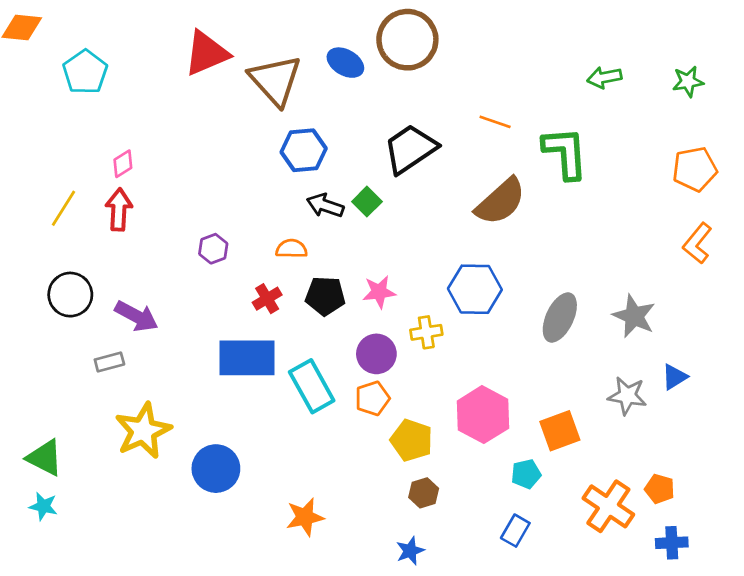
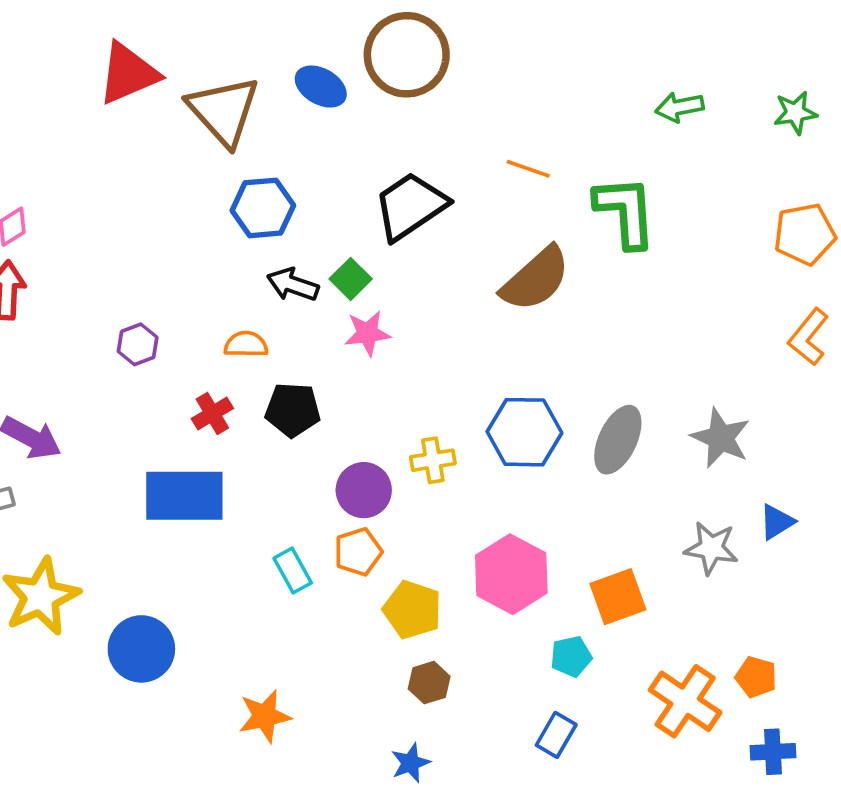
blue hexagon: (475, 289) -> (524, 432), moved
pink star: (379, 292) -> (367, 333), moved
cyan rectangle: (312, 386) -> (293, 570), moved, size x0.6

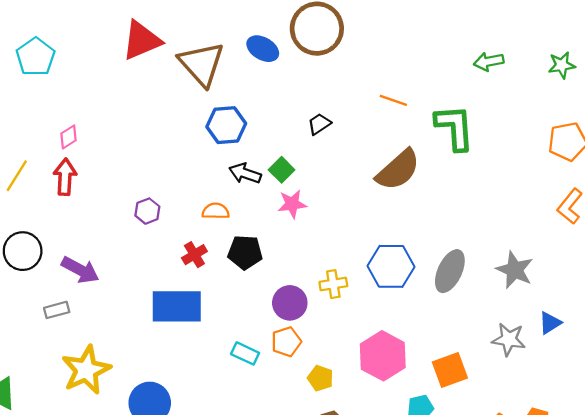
black trapezoid: (410, 206) -> (319, 124), size x0.5
cyan rectangle: (293, 570) -> (245, 353), turned -36
yellow pentagon: (412, 610) -> (320, 378), size x0.7

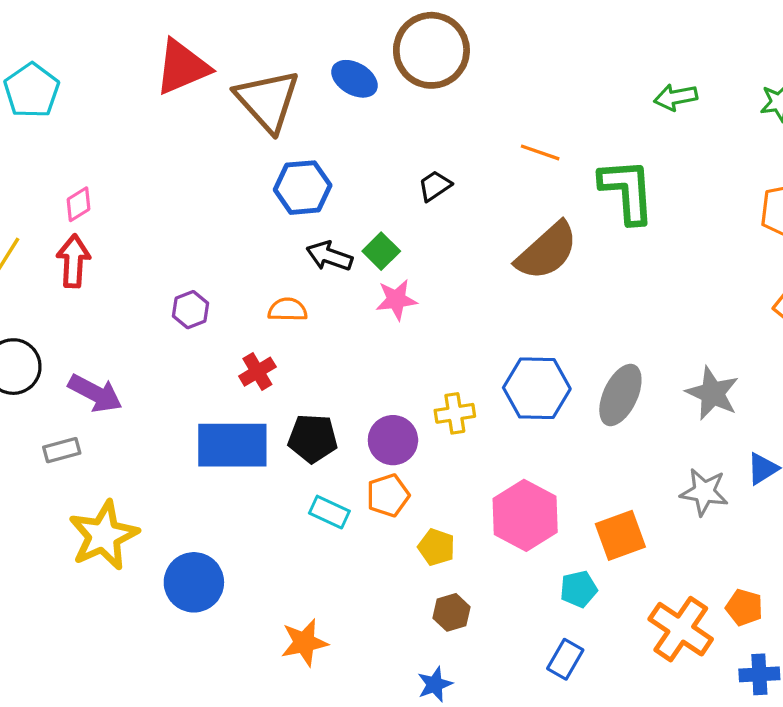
black pentagon: (245, 252) -> (313, 438), moved

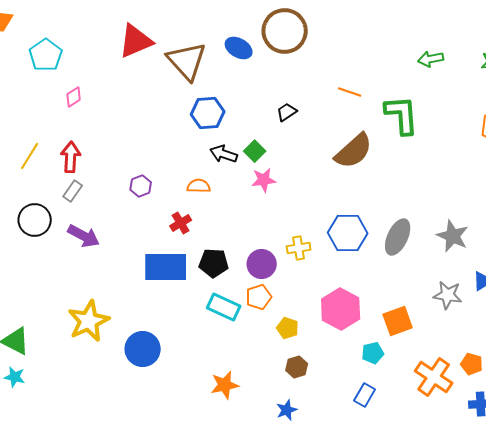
pink diamond: (78, 204) -> (74, 97), moved
gray rectangle: (62, 450) -> (73, 191), moved, turned -40
cyan rectangle: (329, 512) -> (224, 307), size x1.4
orange star: (304, 643) -> (225, 385), moved

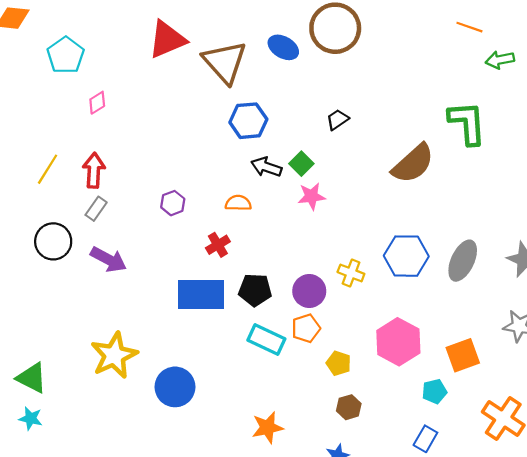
orange line: (350, 92) -> (469, 27), moved
yellow cross: (299, 248) -> (351, 273), turned 30

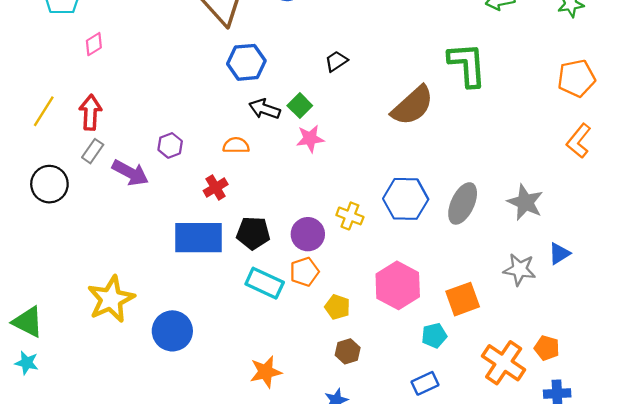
purple arrow: (108, 259) -> (130, 173), moved
blue rectangle: (425, 439) -> (425, 383), turned 35

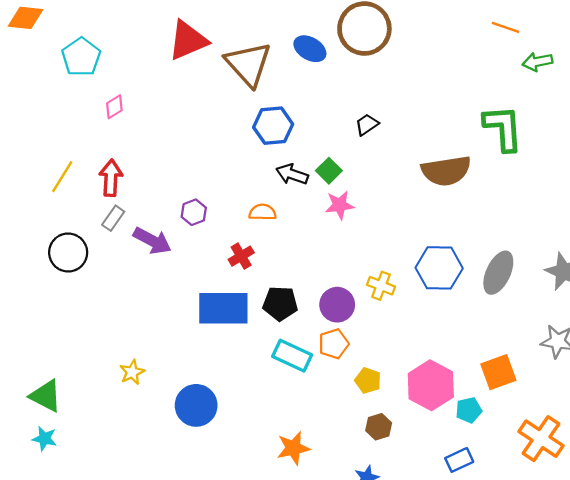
brown semicircle: (413, 106) -> (446, 171), turned 33
pink hexagon: (398, 285) -> (431, 385), moved
yellow star: (111, 299) -> (132, 372), size x0.5

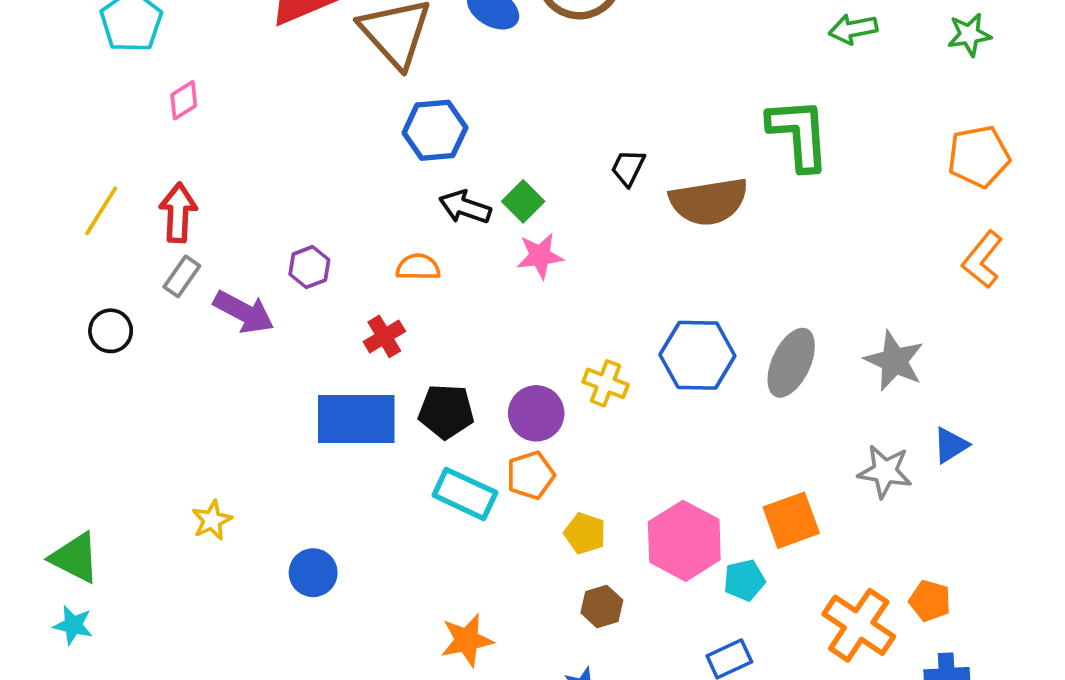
black trapezoid: (367, 125) -> (628, 168), moved, turned -30
black circle: (68, 253) -> (111, 331), size x0.7
blue circle: (196, 405) -> (313, 573), size x0.7

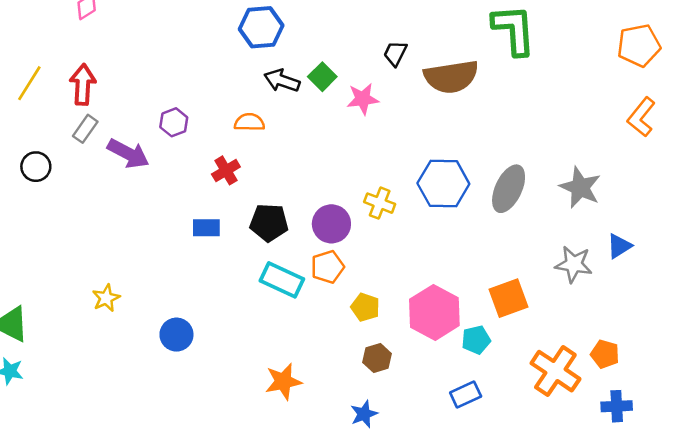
pink star: (540, 256) -> (363, 99), moved
blue rectangle: (356, 419) -> (206, 228), size x0.5

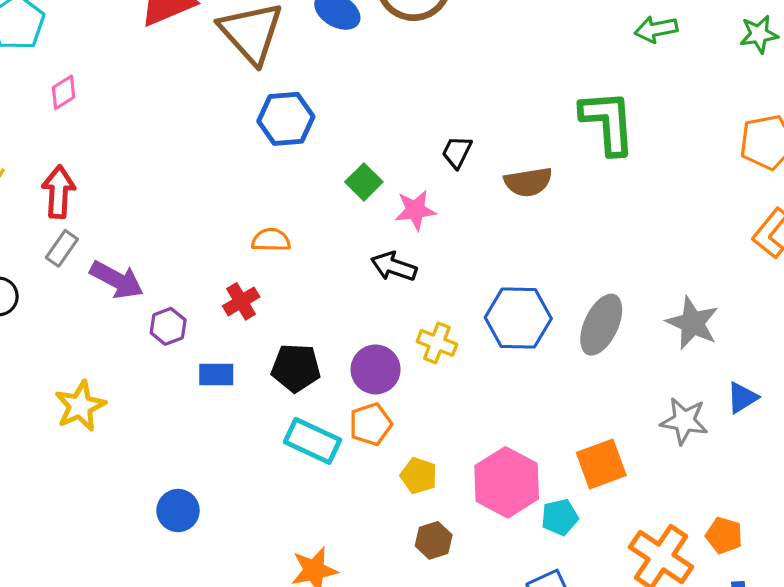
brown semicircle: (451, 77) -> (528, 182), size x0.7
black arrow: (282, 81) -> (394, 267), moved
purple hexagon: (174, 122) -> (168, 326), moved
yellow star: (106, 298) -> (80, 406), moved, size x1.4

